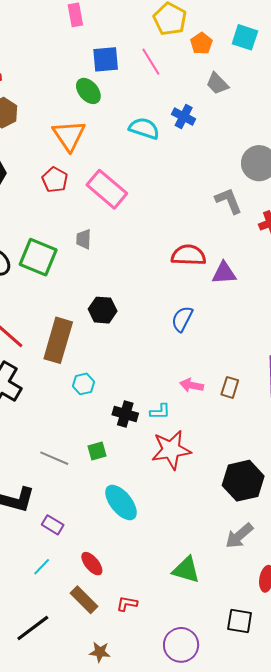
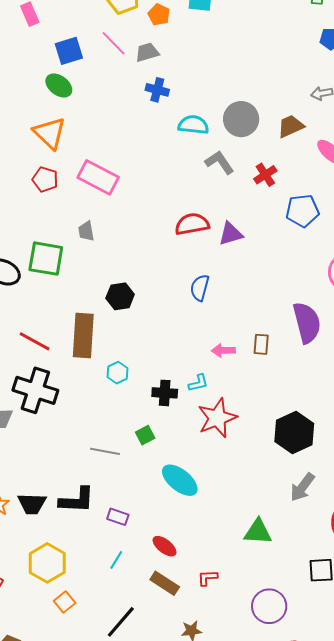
gray trapezoid: (217, 83) -> (147, 52), moved, turned 130
cyan semicircle: (144, 128) -> (193, 125), moved

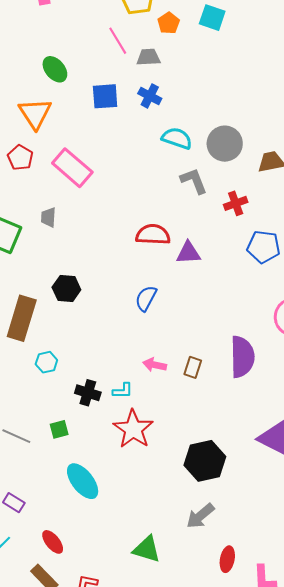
blue square: (69, 51) -> (105, 96), moved
red star: (217, 418) -> (133, 429), turned -30

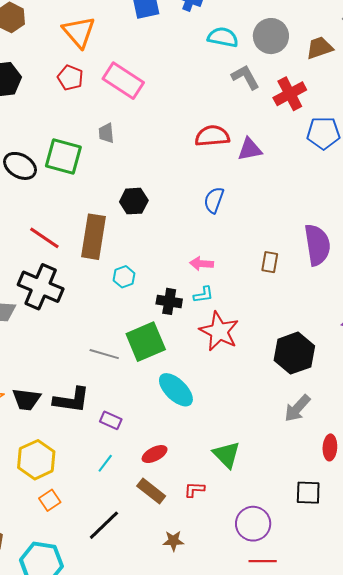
red cross: (236, 203) -> (290, 94), size x1.4
pink arrow: (155, 365) -> (202, 264), moved
green square: (59, 429) -> (146, 342), size x2.0
red ellipse: (53, 542) -> (155, 454), turned -70
green triangle: (147, 549) -> (227, 455), moved, turned 36

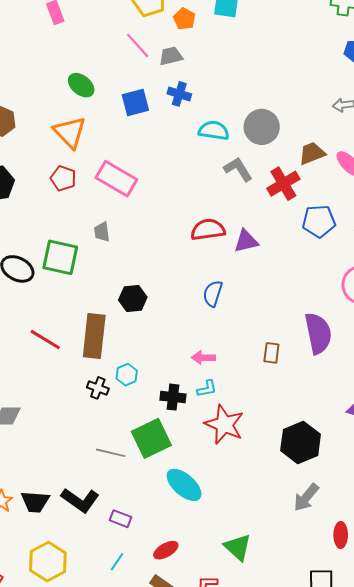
brown trapezoid: (320, 48) -> (312, 153), moved
black cross: (41, 287) -> (98, 388), moved, size x0.5
black L-shape: (71, 400) -> (80, 500), turned 30

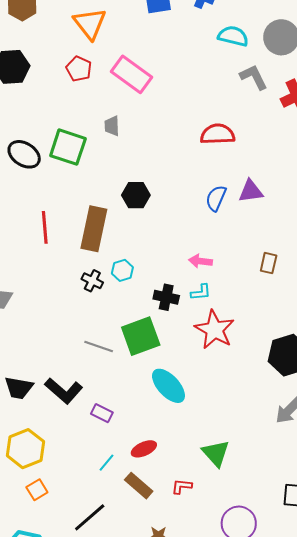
purple triangle: (246, 241) -> (251, 191), moved
red line: (45, 340) -> (45, 227), turned 48
cyan line: (117, 562) -> (107, 463), moved

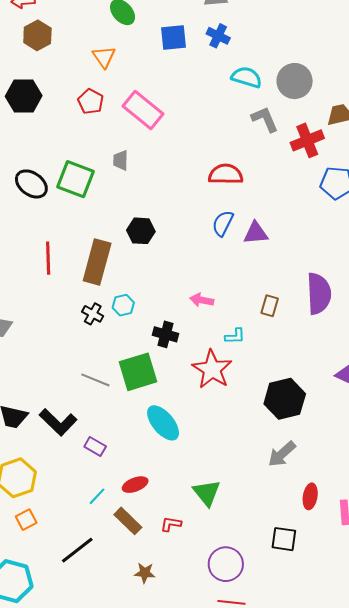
orange triangle: (90, 24) -> (104, 57), size x0.7
blue semicircle: (216, 198) -> (223, 223), moved
cyan L-shape: (201, 292) -> (235, 336), moved

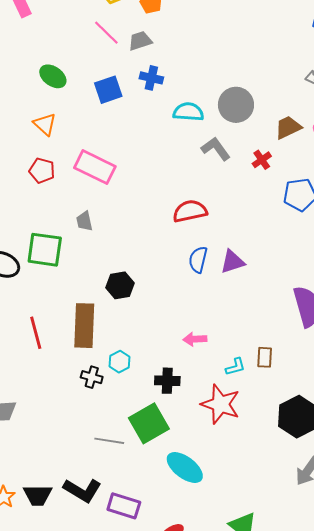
red cross: (307, 140) -> (262, 160), size x0.6
brown rectangle: (270, 306) -> (265, 357), moved
purple rectangle: (95, 447) -> (124, 506), size x1.5

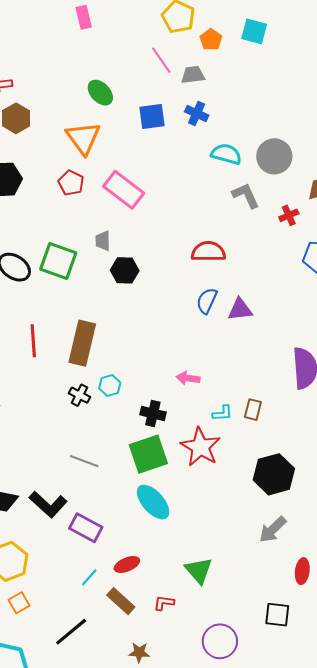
orange triangle: (45, 124) -> (83, 138), size x1.5
black hexagon: (120, 285) -> (125, 270), moved
green square: (149, 423) -> (148, 454), moved

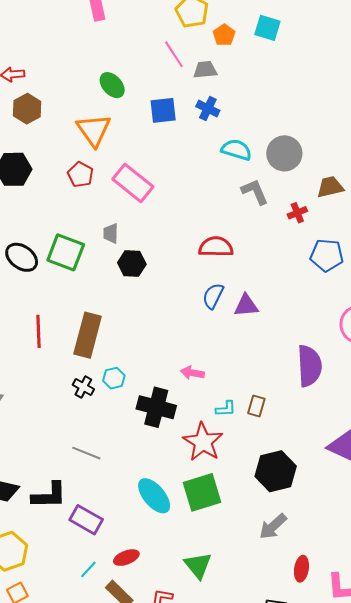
black cross: (153, 413) -> (156, 407), size x1.5
green square: (148, 454) -> (202, 492), moved
black L-shape: (48, 504) -> (49, 495), turned -45

